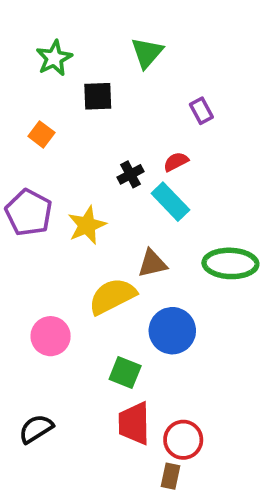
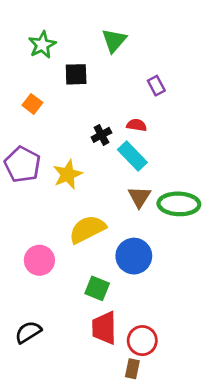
red semicircle: (176, 162) -> (137, 125), turned 36
brown triangle: (152, 263) -> (139, 197), moved, turned -45

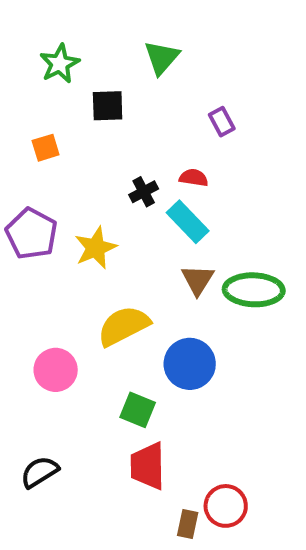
orange square: (32, 104) -> (46, 148), turned 36
red circle: (142, 341) -> (226, 506), moved

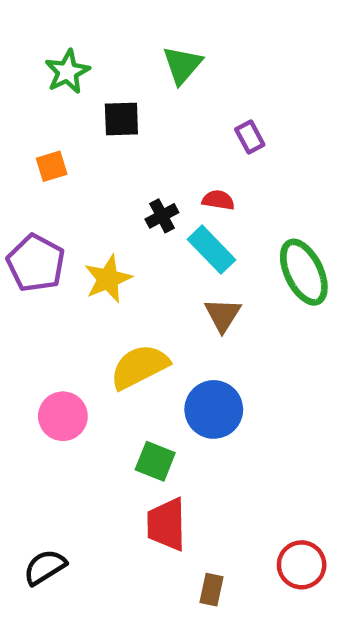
green ellipse: (254, 290) -> (304, 272), moved, turned 62
black semicircle: (40, 472) -> (45, 567), moved
red circle: (226, 506) -> (302, 565), moved

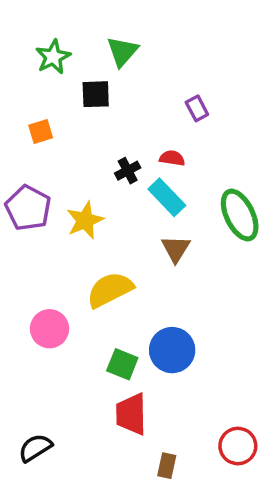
green triangle: (182, 65) -> (122, 52), moved
blue circle: (214, 409) -> (172, 350), moved

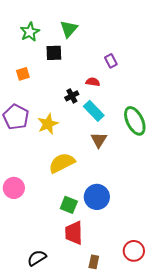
red semicircle: (172, 158) -> (93, 82), moved
pink circle: (50, 329) -> (14, 188), moved
black semicircle: (35, 448) -> (37, 258), moved

